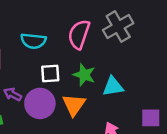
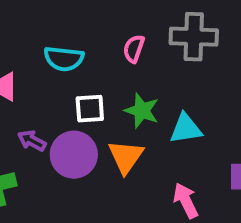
gray cross: (118, 27) -> (194, 37), turned 32
pink semicircle: (79, 34) -> (134, 49), size x0.6

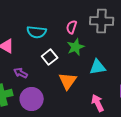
white square: (90, 109) -> (50, 57), turned -35
green star: (142, 111) -> (76, 47), moved, turned 30
purple circle: (74, 155) -> (32, 99), moved

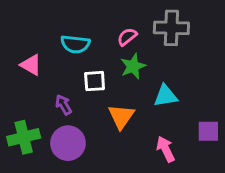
pink semicircle: (72, 27) -> (127, 37), turned 32
white square: (50, 57) -> (95, 81), turned 35
purple arrow: (21, 73) -> (64, 105), moved, turned 32

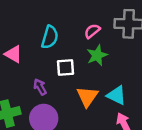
cyan semicircle: (75, 44) -> (50, 37), turned -80
cyan triangle: (166, 96) -> (117, 95), moved, turned 35

